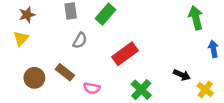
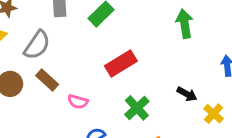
green arrow: (196, 18) -> (184, 24), moved
gray semicircle: (80, 40) -> (37, 45), moved, size x1.5

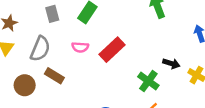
pink semicircle: (78, 102) -> (80, 47), moved
green cross: (137, 108) -> (148, 81), moved

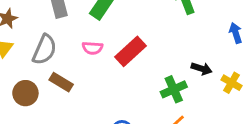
green cross: (148, 81) -> (174, 89), turned 30

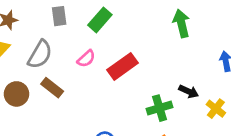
pink semicircle: (92, 48) -> (86, 59), turned -54

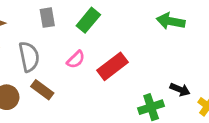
green arrow: (181, 23) -> (171, 21), turned -64
gray semicircle: (40, 54) -> (29, 57), turned -40

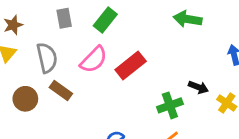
pink semicircle: (76, 60) -> (94, 60), size x1.5

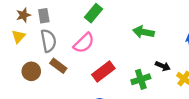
gray rectangle: (64, 18) -> (44, 16), moved
green arrow: (188, 19) -> (143, 32), moved
red rectangle: (131, 65) -> (103, 72), moved

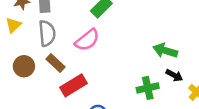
green arrow: (143, 32) -> (165, 51), moved
red rectangle: (103, 72) -> (74, 85), moved

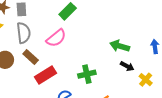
green cross: (148, 88) -> (87, 74), moved

